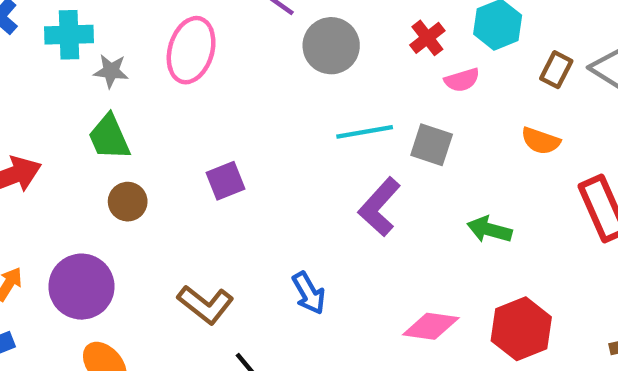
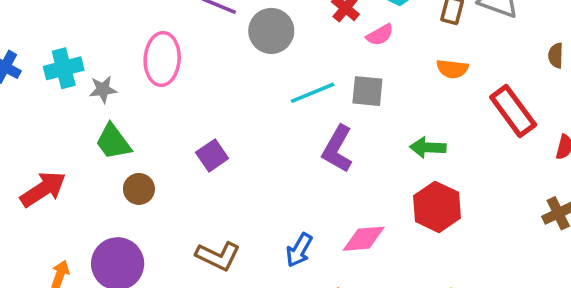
blue arrow: (309, 293) -> (299, 250), moved, turned 72
pink diamond: (431, 326) -> (364, 239), moved
red hexagon: (521, 329) -> (437, 207), moved

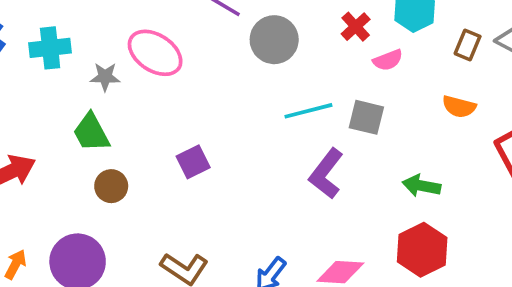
pink ellipse: (162, 59) -> (155, 53), turned -69
gray star: (103, 89) -> (105, 77), moved

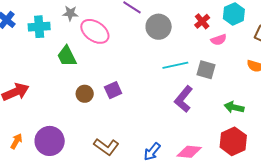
gray star: (105, 77) -> (70, 13), moved
green trapezoid: (91, 133) -> (67, 56), moved
brown circle: (111, 186) -> (85, 94), moved

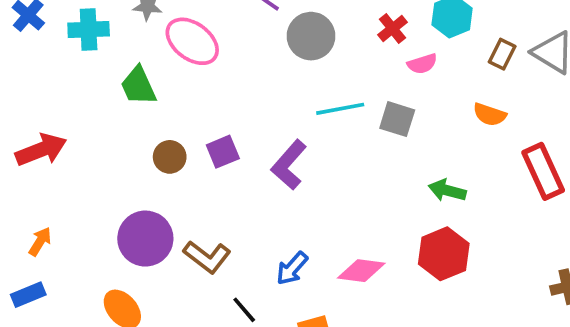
purple L-shape: (184, 99) -> (289, 165), moved
purple circle: (50, 141) -> (145, 239), moved

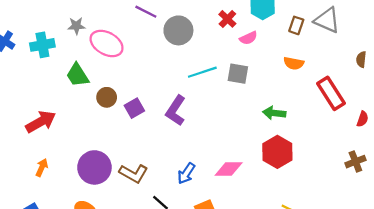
red arrow: (41, 150) -> (41, 122), moved
brown circle: (170, 157) -> (107, 97), moved
orange arrow: (40, 242) -> (42, 168), moved

